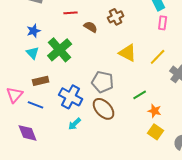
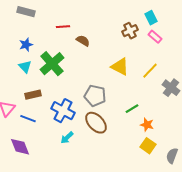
brown cross: (116, 17) -> (130, 31), moved
pink rectangle: (163, 23) -> (155, 37), turned -56

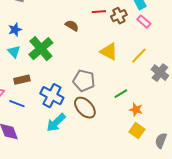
red line: (63, 27) -> (99, 12), moved
cyan arrow: (67, 138) -> (56, 123), size x1.5

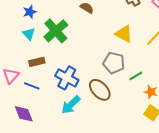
gray pentagon: (84, 81) -> (114, 63), moved

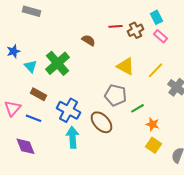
blue star: (30, 12) -> (14, 51), moved
brown rectangle: (37, 62) -> (38, 94), turned 42
cyan arrow: (71, 105) -> (72, 137), turned 130

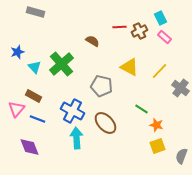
brown rectangle: (38, 94) -> (33, 96), moved
gray pentagon: (116, 95) -> (101, 86), moved
green line: (138, 108) -> (141, 109), turned 64
yellow square: (154, 145) -> (157, 146), turned 35

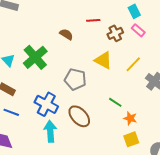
brown cross: (139, 31) -> (115, 33), moved

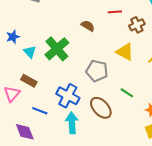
green line: (115, 102) -> (127, 93), moved
blue line: (11, 112) -> (40, 111), moved

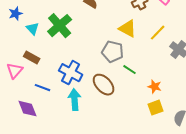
gray pentagon: (97, 71) -> (113, 52), moved

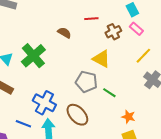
yellow line: (158, 33) -> (143, 56), moved
green line: (130, 70) -> (109, 93), moved
blue line: (43, 88) -> (23, 124), moved

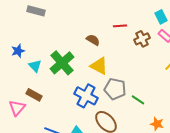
yellow triangle: (101, 59) -> (99, 66), moved
blue cross: (44, 103) -> (86, 96), moved

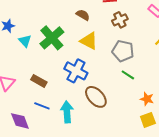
brown cross: (142, 39) -> (120, 20), moved
gray pentagon: (115, 89) -> (123, 51), moved
brown rectangle: (34, 95) -> (39, 81), moved

